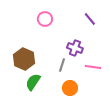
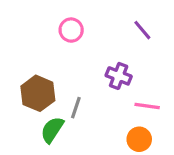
gray line: (62, 65) -> (76, 108), moved
orange circle: (70, 88) -> (139, 139), moved

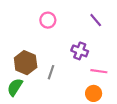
green semicircle: (52, 130) -> (15, 87), moved

